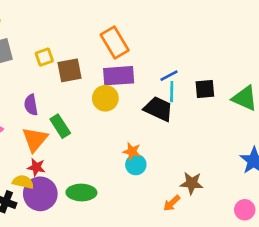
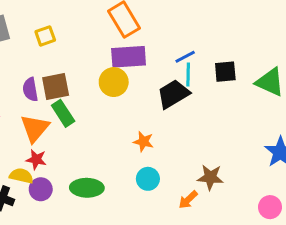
brown square: (69, 70) -> (56, 87), moved
black trapezoid: (158, 109) -> (173, 94), turned -56
cyan circle: (136, 165) -> (148, 179), moved
purple circle: (40, 194) -> (41, 189), size x0.6

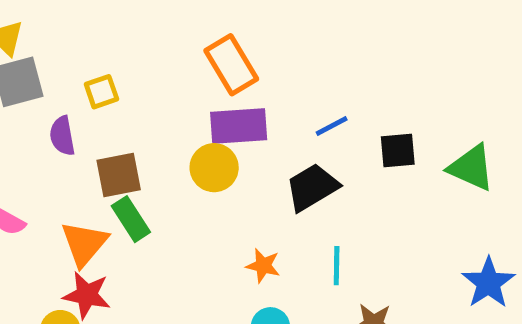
cyan line: (188, 75) -> (337, 266), moved
purple semicircle: (30, 89) -> (62, 136), moved
red star: (36, 159) -> (87, 295), size x1.4

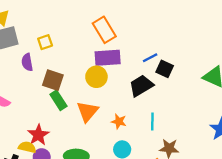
black square: (398, 150) -> (165, 69), moved, turned 30
brown square: (119, 175) -> (53, 80), turned 30
orange triangle: (84, 244) -> (88, 111), moved
red star: (87, 295) -> (38, 135), turned 30

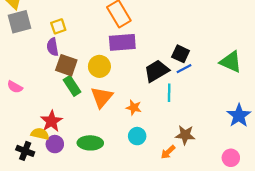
blue line: (150, 58) -> (184, 69), moved
purple semicircle: (27, 62) -> (53, 47), moved
yellow circle: (96, 77) -> (99, 66), moved
cyan line: (152, 121) -> (169, 93), moved

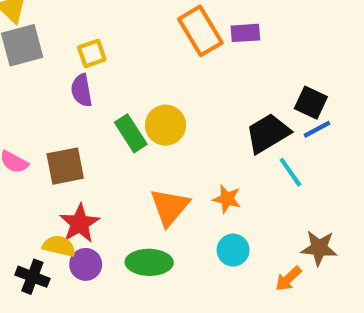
purple rectangle: (122, 42) -> (245, 33), moved, size x0.6
brown square: (66, 65) -> (65, 166), moved, turned -30
green rectangle: (72, 86) -> (131, 133), moved
cyan line: (169, 93) -> (290, 172), turned -36
orange triangle: (102, 97) -> (170, 207), moved

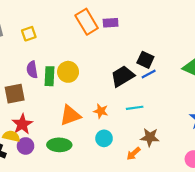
purple semicircle: (82, 90) -> (32, 70), moved
green rectangle: (131, 133) -> (50, 76), turned 36
cyan line: (290, 172) -> (135, 108), moved, turned -63
orange triangle: (170, 207) -> (70, 115), turned 30

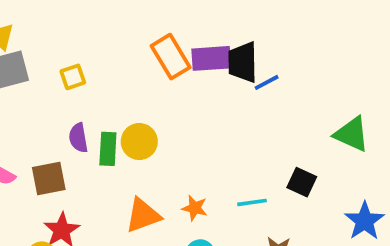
purple rectangle: (111, 23) -> (211, 58), size x1.5
black square: (145, 60) -> (302, 182), moved
blue line: (149, 74) -> (267, 82), moved
black trapezoid: (123, 76) -> (243, 62), moved, turned -60

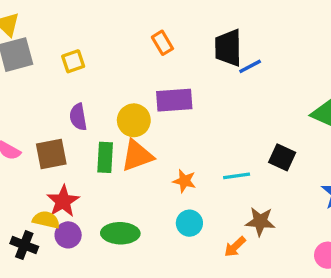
orange rectangle: (171, 57) -> (162, 43), size x0.6
purple rectangle: (211, 58) -> (174, 100), moved
green rectangle: (108, 149) -> (105, 157), moved
orange triangle: (143, 215) -> (137, 156), moved

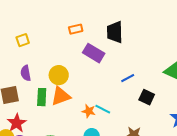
orange rectangle: (162, 43) -> (76, 29), turned -72
blue line: (250, 66) -> (128, 78), moved
purple rectangle: (174, 100) -> (94, 53), moved, turned 35
cyan line: (237, 176) -> (103, 109), moved, turned 35

